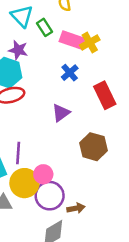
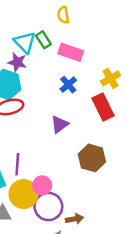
cyan triangle: (22, 16) -> (25, 42), moved
yellow cross: (90, 42) -> (111, 78), moved

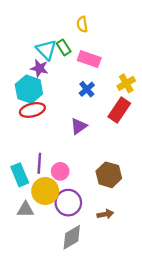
red rectangle: (103, 107) -> (119, 110), turned 60
brown hexagon: (92, 158) -> (109, 175), moved
pink circle: (42, 185) -> (60, 171), moved
brown arrow: (74, 219) -> (105, 214), moved

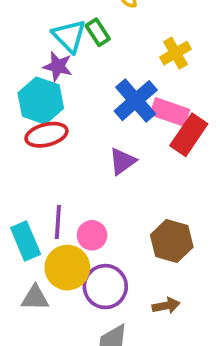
pink rectangle: (89, 59) -> (170, 112), moved
yellow cross: (126, 83) -> (176, 53), moved
blue cross: (87, 89) -> (136, 101), size x1.6

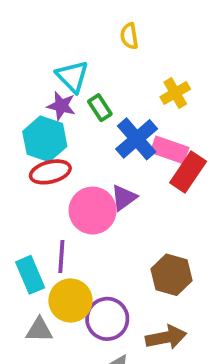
green rectangle: (98, 32) -> (100, 108), moved
pink circle: (92, 235) -> (93, 211), moved, size x1.6
brown arrow: (166, 306) -> (166, 337), size x1.5

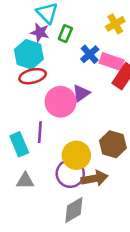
green rectangle: (100, 108) -> (65, 34), turned 56
blue cross: (137, 139) -> (90, 54), size x0.7
yellow circle: (71, 301) -> (76, 155), moved
brown arrow: (166, 337) -> (95, 178), moved

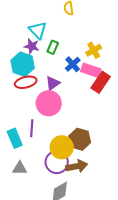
yellow cross: (115, 24) -> (94, 50), moved
purple triangle: (81, 93) -> (53, 83), moved
brown hexagon: (113, 144) -> (80, 139), moved

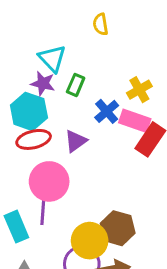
pink circle: (49, 103) -> (49, 181), moved

